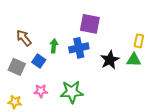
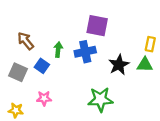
green star: (72, 92) -> (100, 99), moved

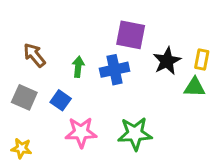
black star: (119, 65) -> (167, 61), moved
blue square: (42, 66) -> (61, 100), moved
pink star: (44, 98) -> (81, 132), moved, size x1.5

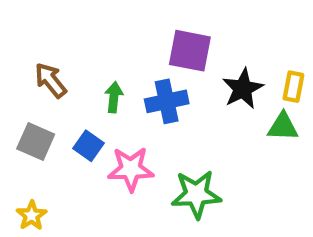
pink star: (81, 132) -> (131, 169), moved
yellow star: (21, 148) -> (31, 215), turned 30

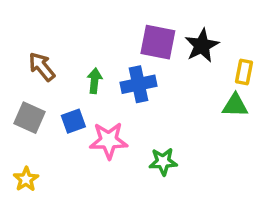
black star: (243, 89) -> (202, 46), moved
blue square: (89, 146) -> (73, 121), turned 35
green star: (196, 194) -> (163, 162), size x0.7

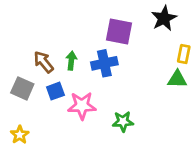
black star: (202, 46) -> (164, 18), moved
brown arrow: (42, 67) -> (43, 62), moved

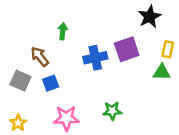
purple square: (119, 32) -> (127, 49), moved, turned -30
green arrow: (71, 61) -> (63, 31), moved
pink star: (82, 106) -> (66, 118), moved

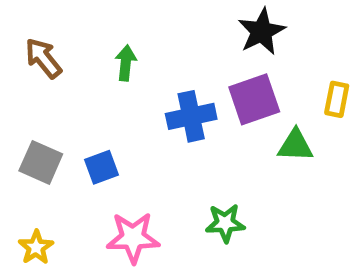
black star: (150, 17) -> (262, 31), moved
brown arrow: (40, 57) -> (43, 58), moved
green triangle: (162, 72) -> (295, 145), moved

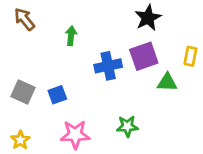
brown arrow: (43, 58) -> (24, 19), moved

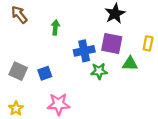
purple square: (144, 56) -> (112, 43), turned 30
green star: (127, 126) -> (99, 71), moved

